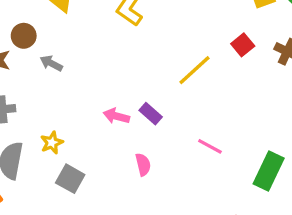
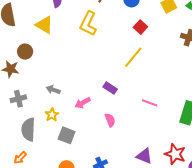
red square: (243, 45) -> (140, 27), moved
gray arrow: (51, 63) -> (53, 90), moved
pink arrow: (116, 116) -> (83, 103), moved, turned -35

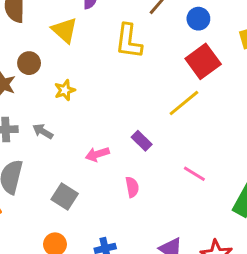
yellow L-shape: (88, 24) -> (129, 41), turned -30
red square: (140, 27) -> (203, 61), size x1.6
gray arrow: (53, 90) -> (43, 131), moved
yellow star: (52, 115) -> (65, 90), moved

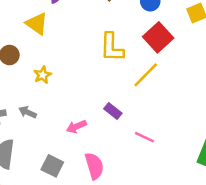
yellow L-shape: (129, 41) -> (112, 47), moved
pink line: (194, 174) -> (144, 137), moved
pink semicircle: (132, 187) -> (94, 166), moved, size x1.5

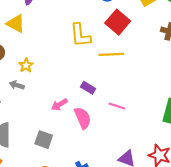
yellow line: (146, 75) -> (111, 54), turned 50
gray arrow: (28, 112) -> (17, 85), moved
pink semicircle: (94, 166) -> (83, 118), moved

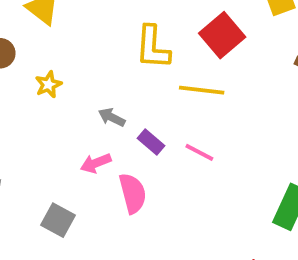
gray arrow: (17, 85) -> (112, 117), moved
pink line: (117, 106) -> (199, 152), moved

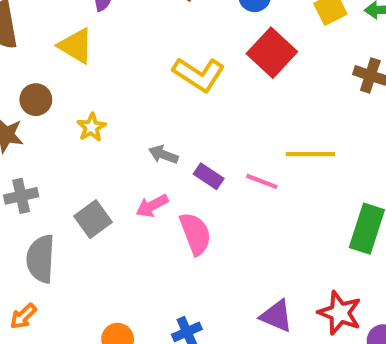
yellow L-shape: (153, 47) -> (199, 74), turned -54
yellow line: (202, 90) -> (310, 154), moved
gray square: (58, 220) -> (93, 219), moved, turned 32

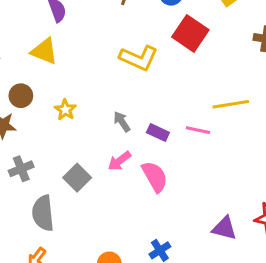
gray arrow: (163, 155) -> (122, 122), turned 45

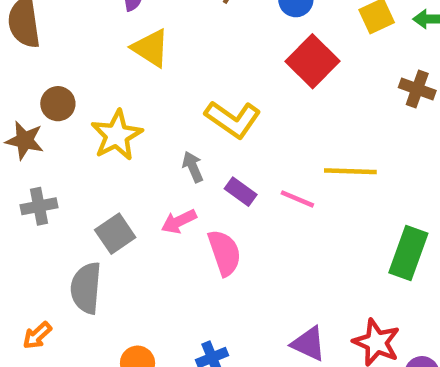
yellow triangle: (44, 51) -> (151, 48), moved
yellow L-shape: (139, 58) -> (233, 119), moved
yellow star: (65, 110) -> (117, 135), size x1.6
gray semicircle: (43, 213) -> (86, 288), moved

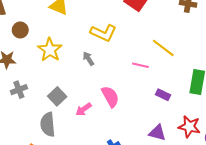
brown circle: (58, 104) -> (20, 30), moved
yellow line: (350, 171) -> (163, 48), turned 45
purple rectangle: (241, 192) -> (163, 95), moved
pink arrow: (179, 221) -> (84, 109), moved

